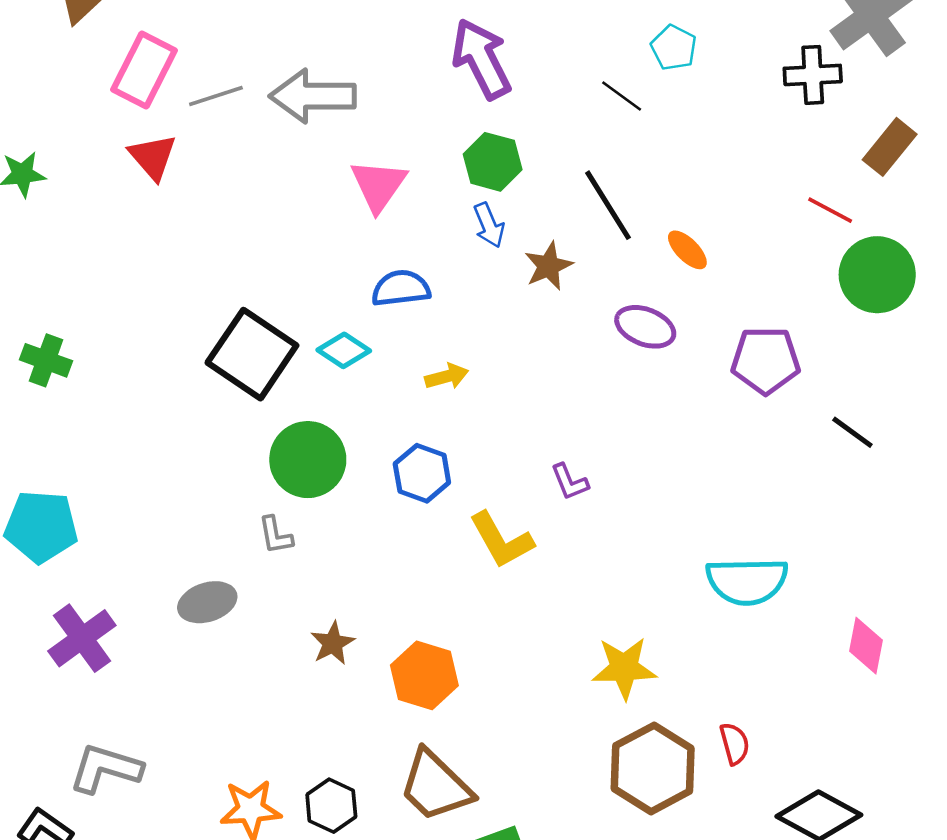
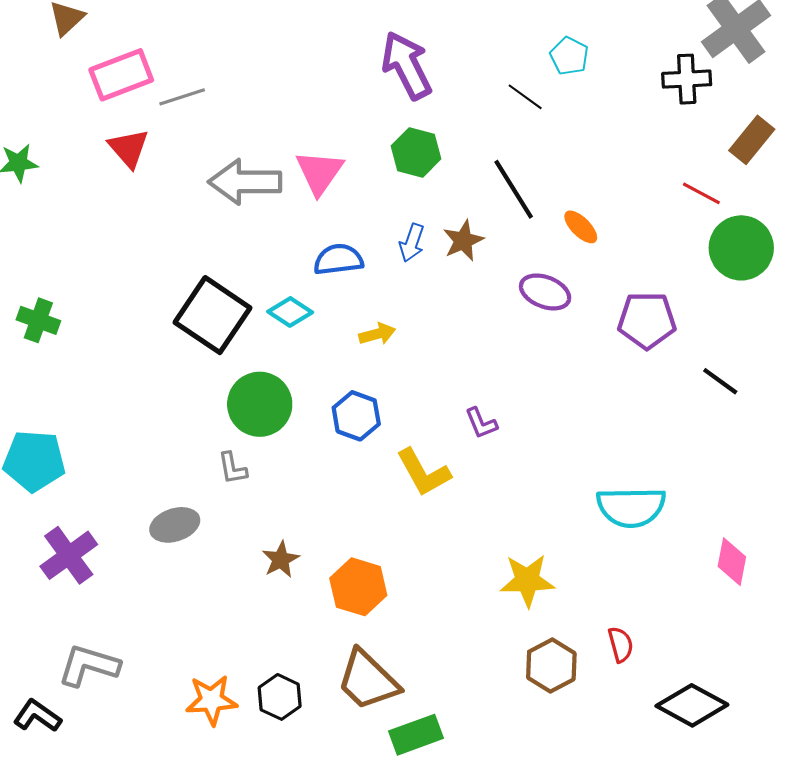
pink rectangle: (144, 70) -> (121, 75), turned 42
gray arrow: (313, 96) -> (245, 182), moved
blue arrow: (489, 225) -> (412, 243), moved, turned 42
brown hexagon: (653, 768) -> (551, 665), size x0.7

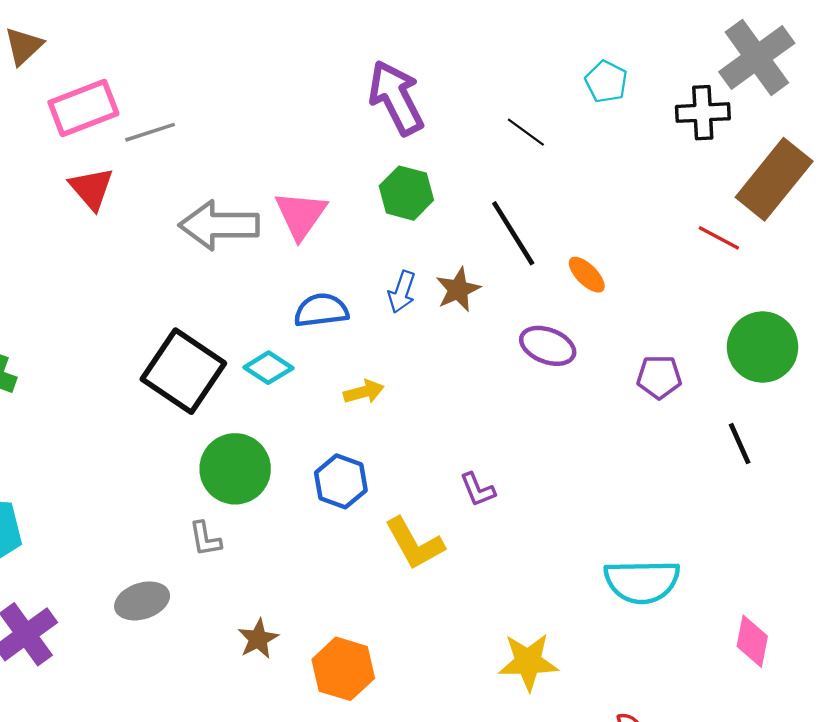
cyan pentagon: (569, 56) -> (606, 82), moved
brown rectangle: (752, 140) -> (774, 179), size x1.5
green circle: (741, 248) -> (763, 347), moved
purple pentagon: (647, 320) -> (659, 377), size x0.7
black line: (720, 381) -> (740, 444), turned 30

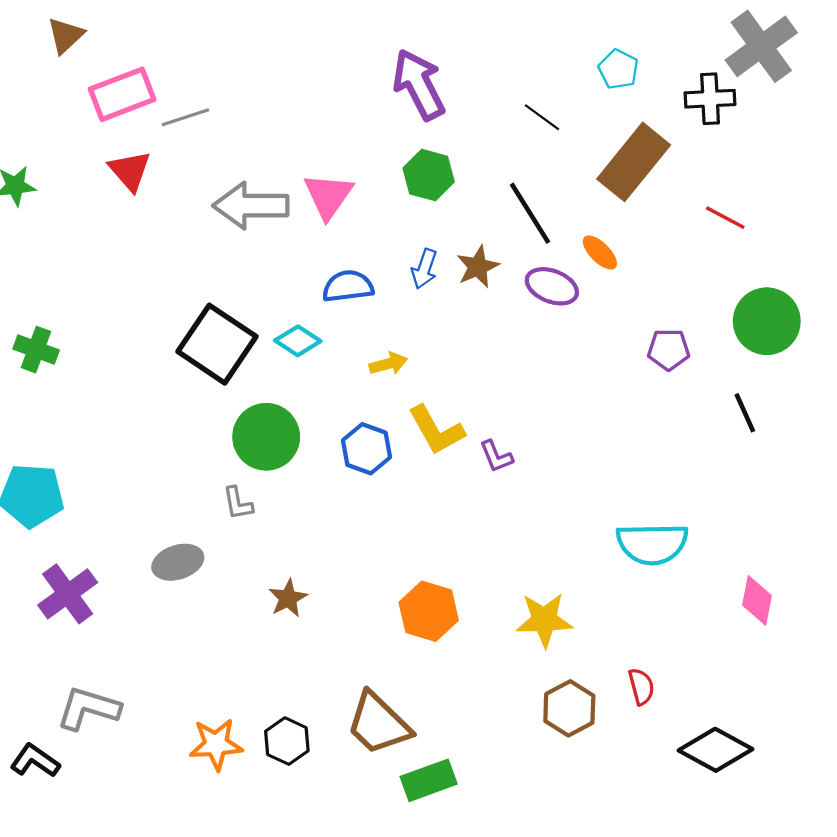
brown rectangle: (774, 179) -> (634, 162), moved
purple ellipse: (548, 346) -> (552, 286), moved
yellow L-shape: (414, 544) -> (436, 430), moved
orange hexagon: (343, 669) -> (429, 611), moved

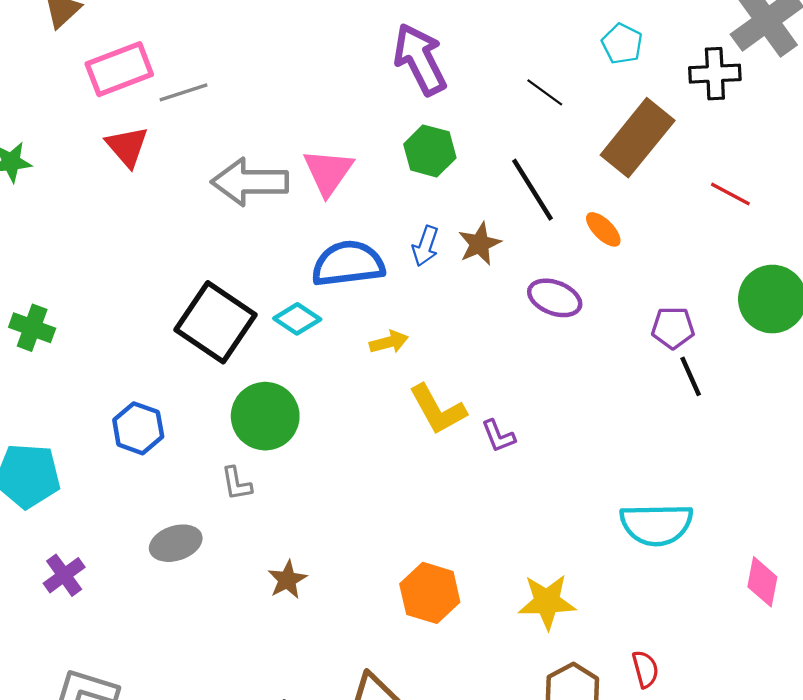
blue semicircle: (348, 286) -> (348, 264), size x1.4
purple ellipse: (552, 286) -> (555, 298), moved
black line: (745, 413) -> (691, 376), moved
blue hexagon: (366, 449) -> (138, 428), moved
purple cross: (68, 594) -> (64, 575), size x0.7

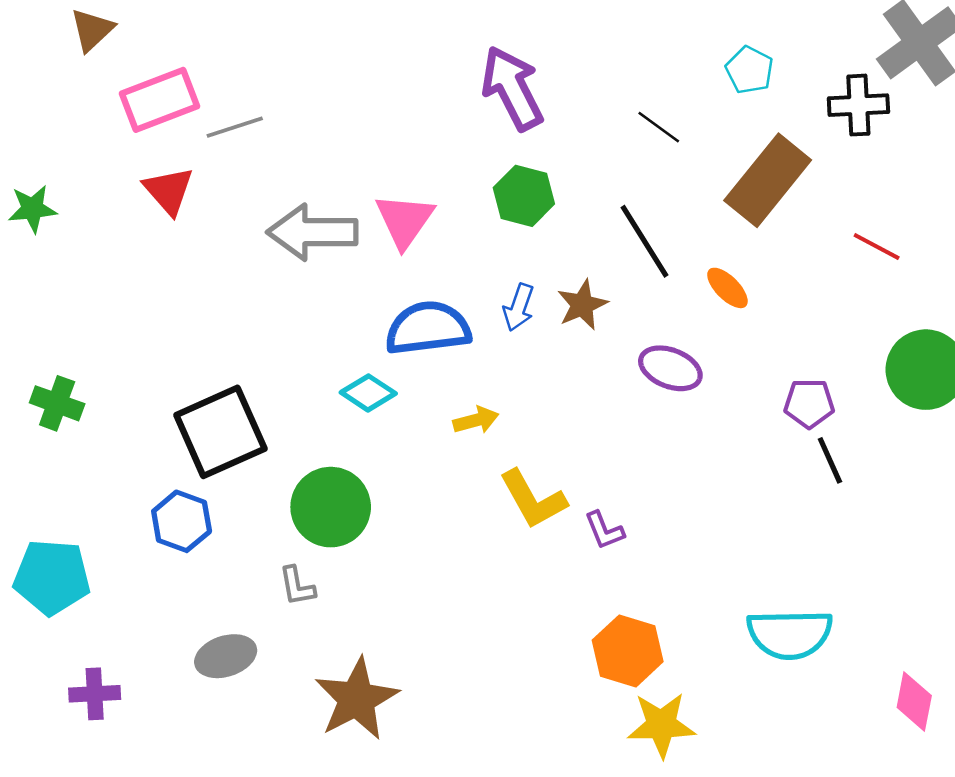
black square: (215, 322) -> (220, 432), moved, turned 32
purple cross: (64, 575) -> (95, 694), turned 33
brown star: (287, 580) -> (357, 699), size x1.8
orange hexagon: (430, 593) -> (628, 651), moved

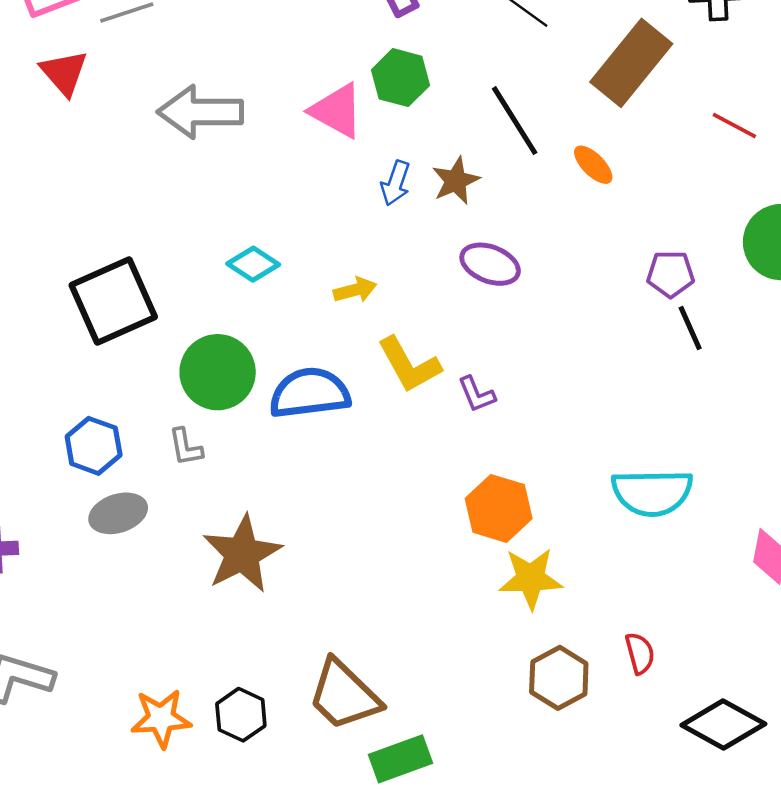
pink triangle: (405, 220) -> (337, 111), moved, turned -36
blue semicircle: (428, 328) -> (310, 393), moved
purple ellipse: (670, 368) -> (490, 264), moved
blue hexagon: (182, 521) -> (94, 446), moved

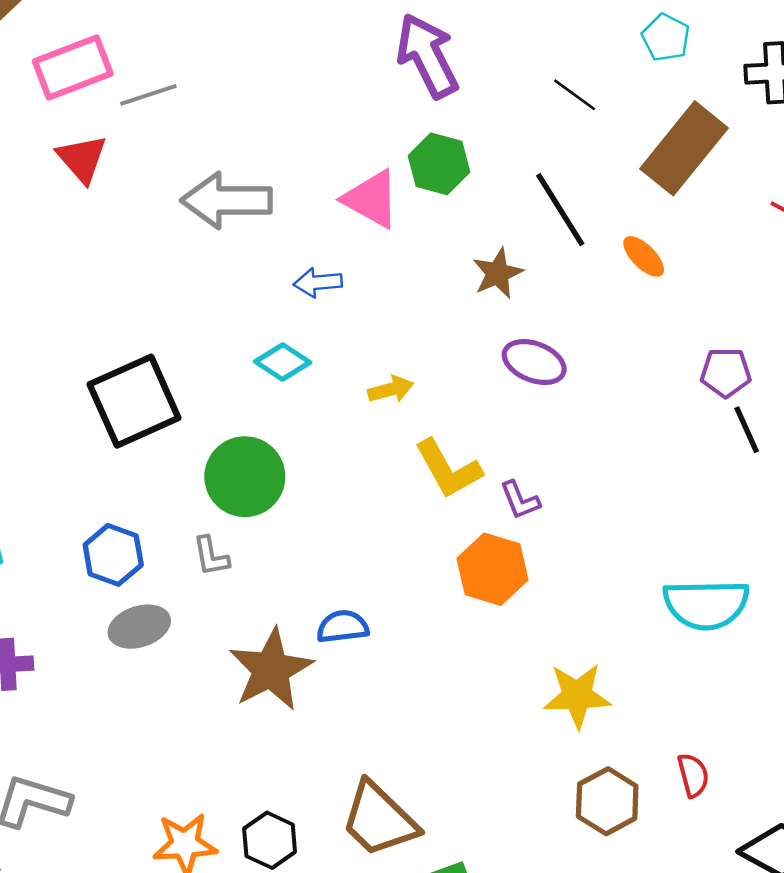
blue arrow: (396, 183) -> (318, 283), moved, turned 66
blue semicircle: (310, 393) -> (343, 627), moved, size x0.6
orange hexagon: (499, 508) -> (492, 569), moved

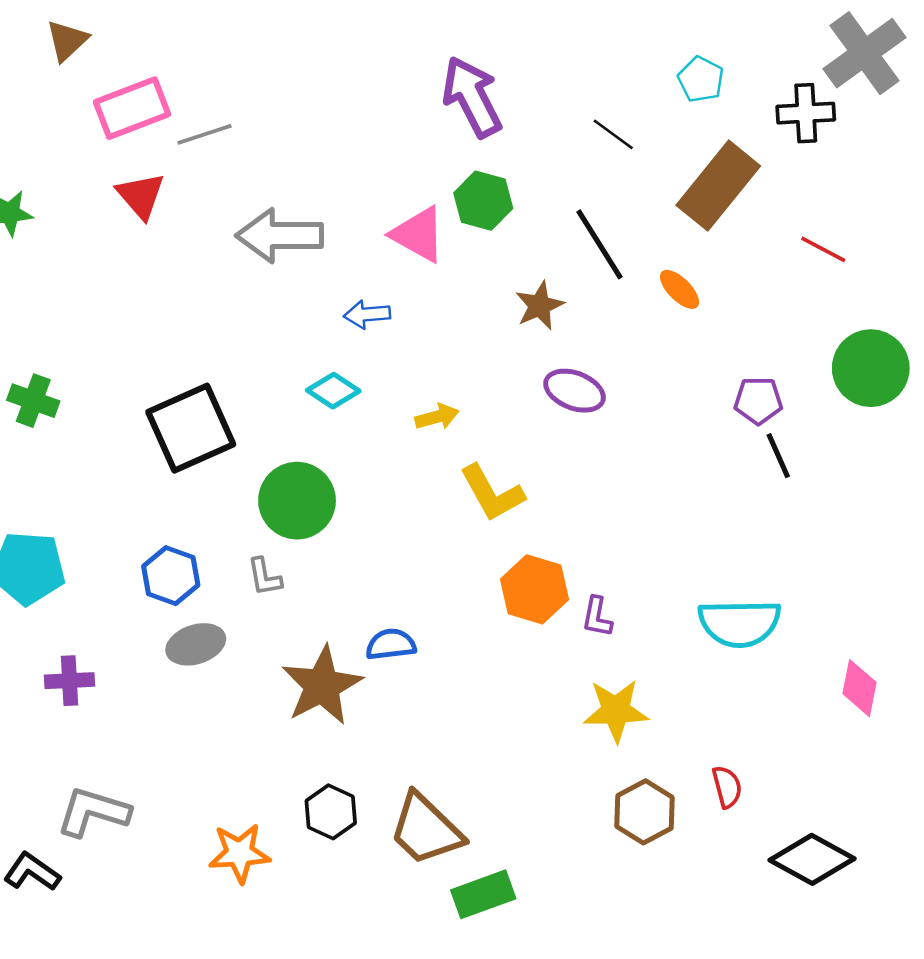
purple L-shape: (520, 500) -> (597, 617), moved, turned 33
black hexagon: (270, 840) -> (331, 812), moved

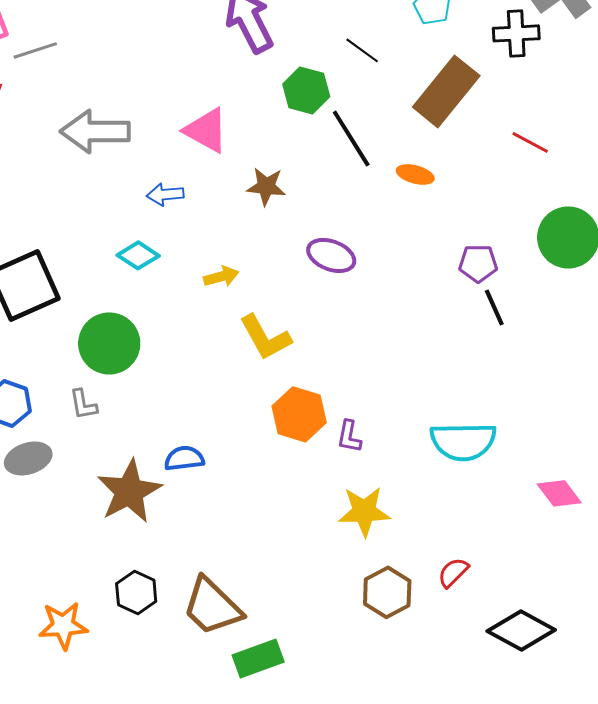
green hexagon: (483, 201) -> (306, 90), moved
orange ellipse: (680, 289) -> (415, 174), turned -30
brown star: (540, 306) -> (266, 186), moved, turned 30
pink diamond: (860, 688) -> (559, 493), turned -48
red semicircle: (727, 787) -> (453, 572), turned -120

